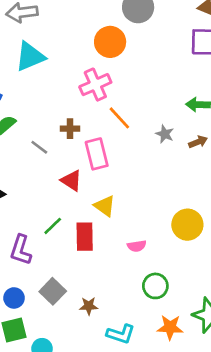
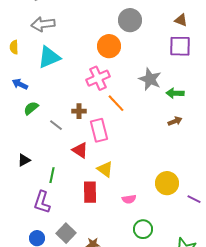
gray star: (165, 134) -> (150, 79), moved, size x1.6
green line: (53, 226) -> (52, 175), moved, turned -35

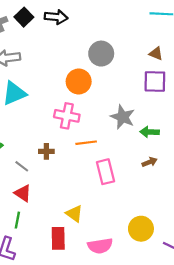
pink cross: (98, 78) -> (67, 116), turned 35
orange line: (116, 103) -> (86, 143), turned -54
pink rectangle: (99, 130) -> (105, 172), moved
red triangle: (80, 150) -> (23, 193), moved
pink semicircle: (129, 199) -> (100, 246), size x1.6

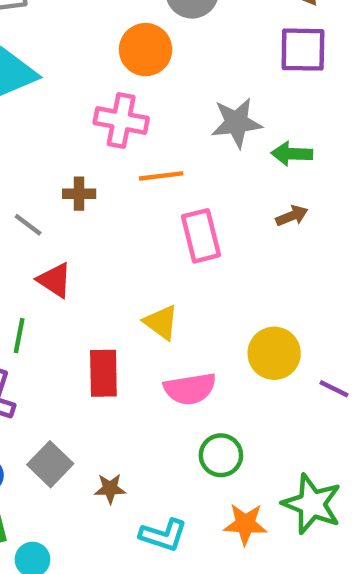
gray star: (123, 117) -> (236, 123), turned -30
red triangle: (23, 193) -> (55, 280), moved
yellow triangle: (74, 214) -> (161, 322), moved

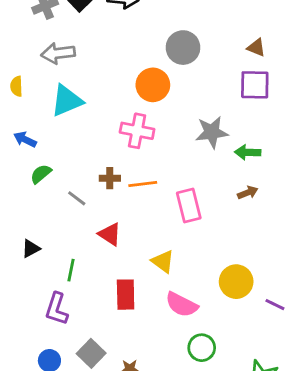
orange line: (161, 176) -> (143, 184), moved
red triangle: (55, 280) -> (110, 234), moved
pink semicircle: (190, 389) -> (182, 305), turned 36

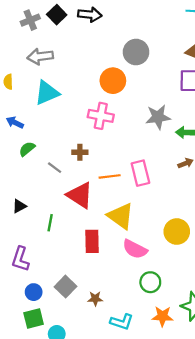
orange line: (143, 184) -> (110, 176), moved
red triangle: (110, 234) -> (80, 195), size x1.5
yellow triangle: (163, 261) -> (121, 216), size x1.5
purple L-shape: (57, 309) -> (20, 259), moved

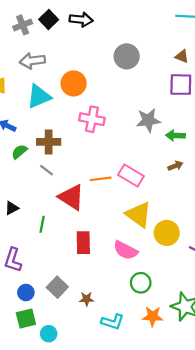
orange circle: (113, 81) -> (74, 83), moved
brown cross: (80, 152) -> (49, 142), moved, size x1.5
pink rectangle: (140, 173) -> (131, 176), turned -45
yellow triangle: (121, 216) -> (139, 215), moved

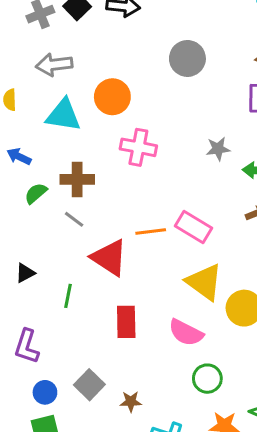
cyan triangle: (39, 96) -> (63, 115), turned 32
gray star: (148, 120) -> (218, 149), size x0.7

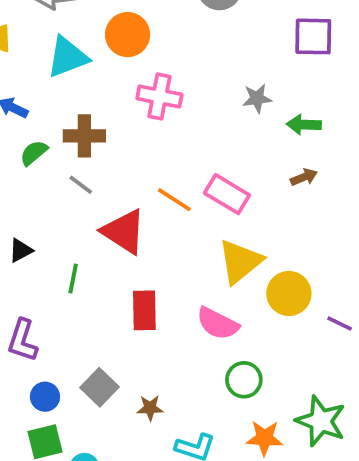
cyan triangle: (63, 115) -> (68, 57), turned -30
orange line: (151, 232) -> (174, 200), turned 40
yellow triangle: (204, 282) -> (240, 262), turned 45

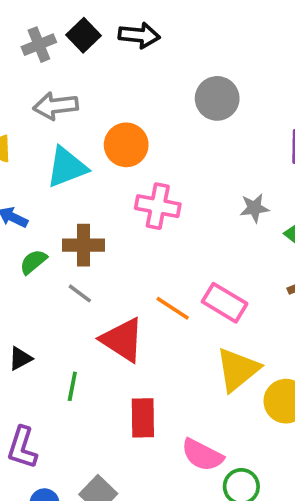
pink semicircle: (218, 324) -> (202, 455), moved

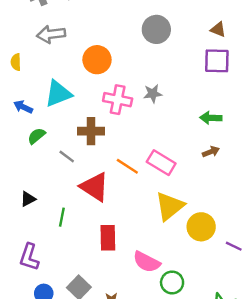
cyan triangle: (67, 167) -> (58, 94), moved
gray star: (254, 208) -> (153, 94), moved
brown cross: (83, 245) -> (91, 131), moved

